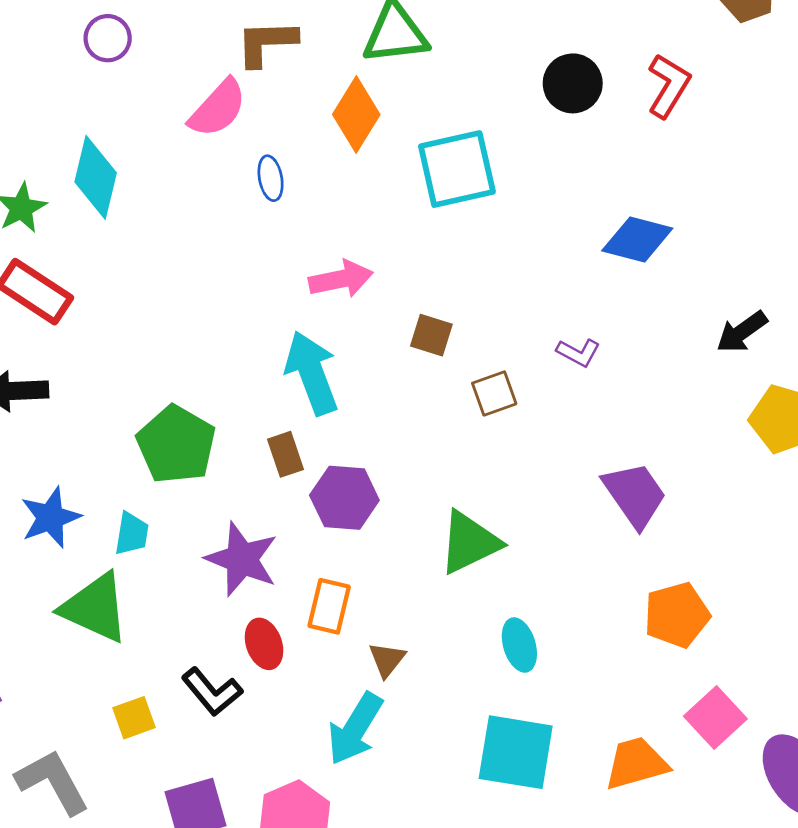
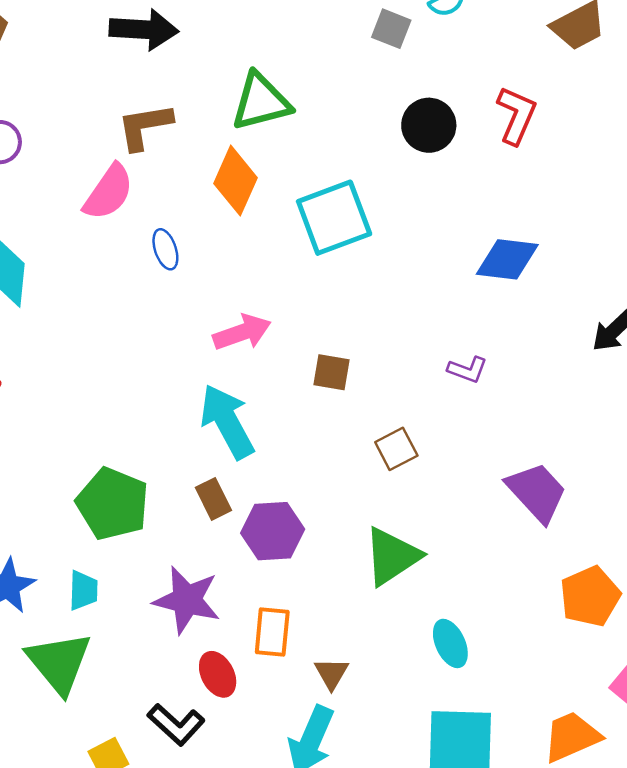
brown square: (494, 393) -> (396, 449), moved
green triangle: (95, 608) -> (59, 663), turned 34

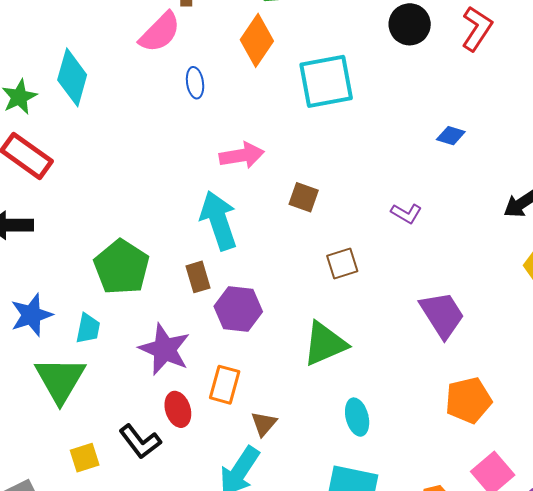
blue diamond: (507, 259) -> (451, 136), size x0.6

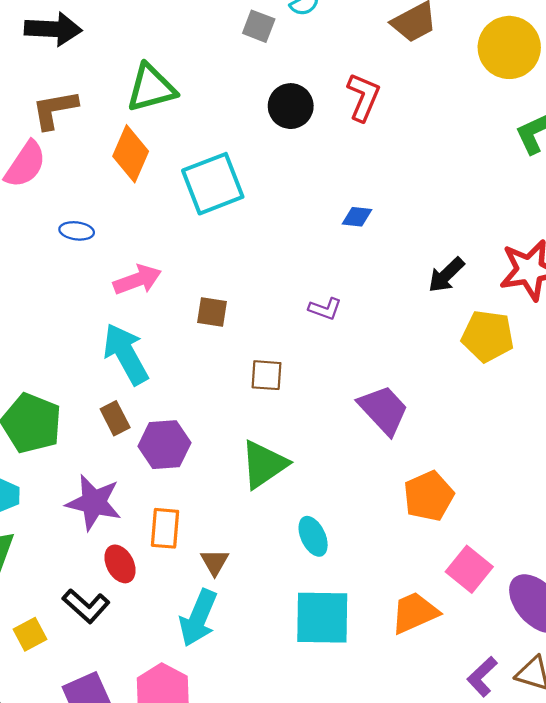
blue ellipse: (195, 83) -> (77, 231), moved, turned -64
brown square: (342, 263) -> (266, 375), turned 32

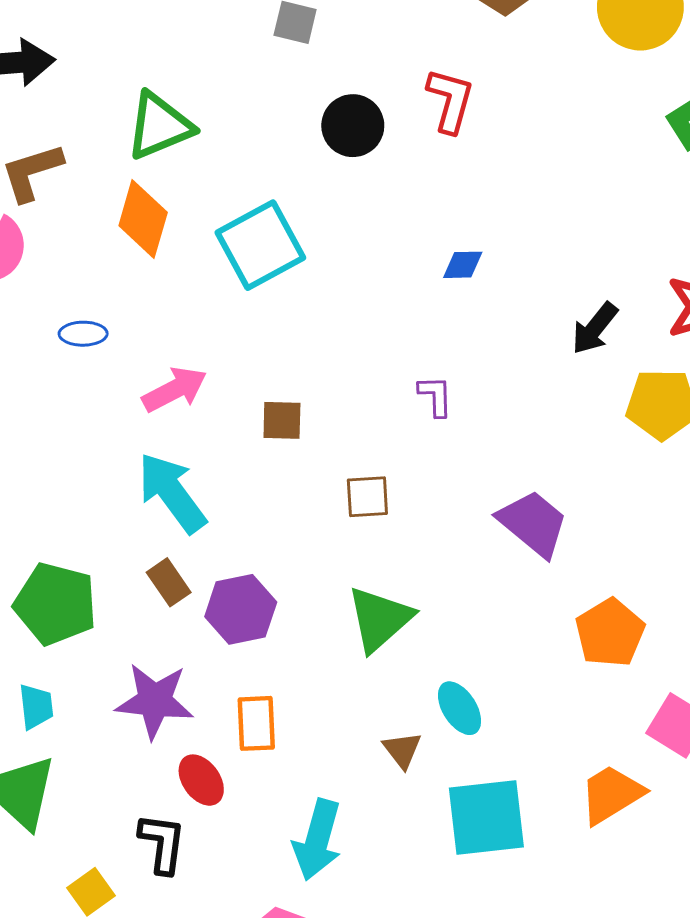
purple L-shape: (325, 309) -> (436, 396), turned -104
brown triangle: (215, 562) -> (402, 750), moved
black L-shape: (86, 606) -> (162, 843), turned -117

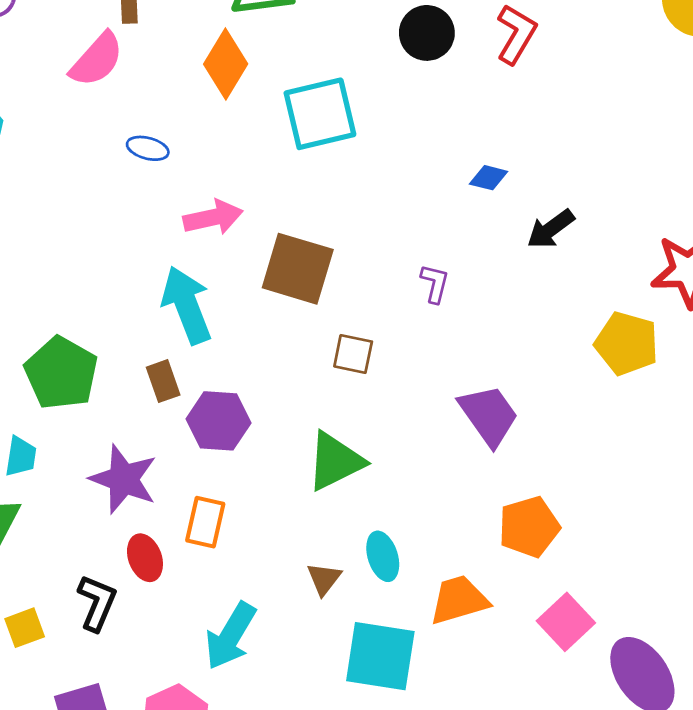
black arrow: (595, 328) -> (551, 229), moved
brown square: (282, 420) -> (298, 269), size x1.8
orange trapezoid: (611, 794) -> (459, 600), moved

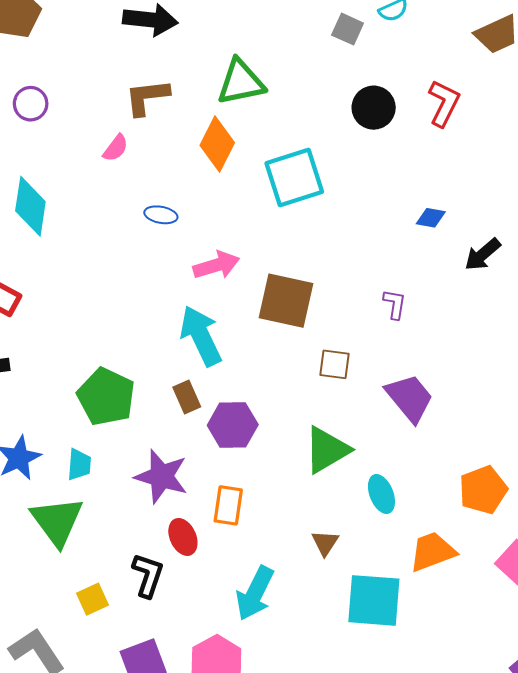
pink semicircle: (97, 60) -> (116, 148), size x0.6
purple trapezoid: (489, 415) -> (410, 398), moved
cyan ellipse: (383, 556) -> (381, 494), moved

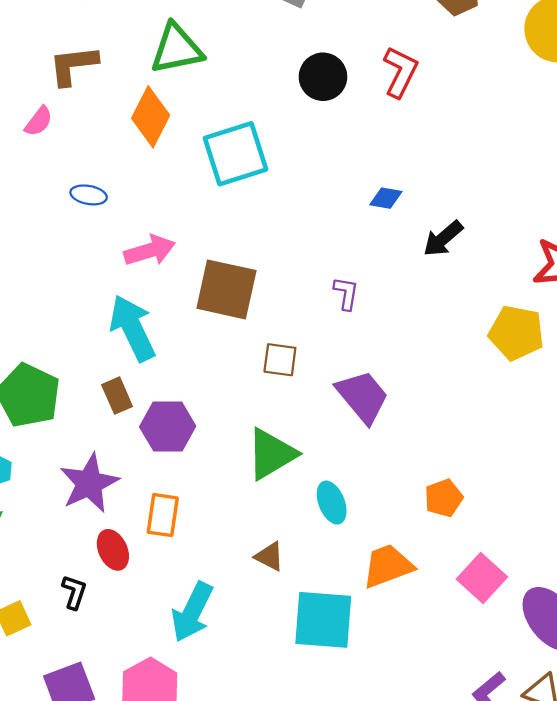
purple star: (161, 476) -> (89, 483), turned 30
orange pentagon: (483, 490) -> (444, 498), size x0.7
brown triangle: (325, 543) -> (269, 556), turned -36
black L-shape: (148, 575) -> (74, 592), size x0.7

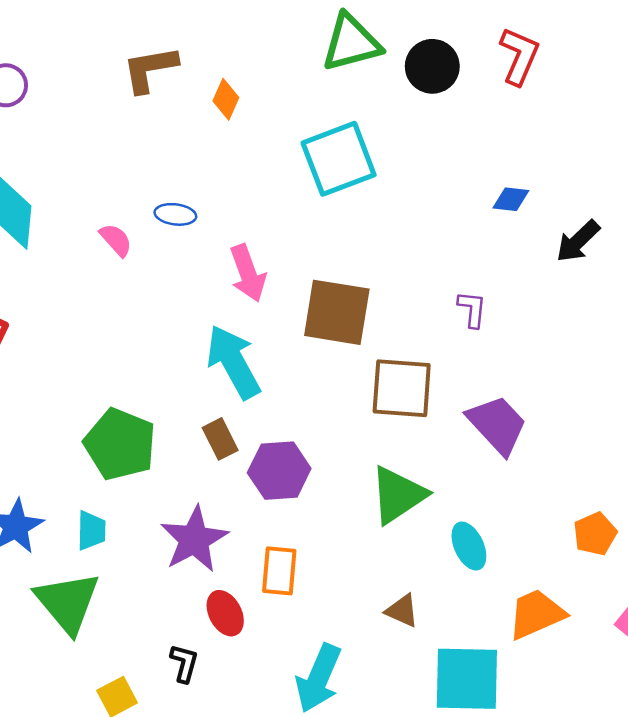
green triangle: (177, 49) -> (351, 43), moved
orange diamond: (151, 117) -> (226, 99), moved, size x0.6
pink semicircle: (39, 121) -> (116, 240), moved, turned -76
pink arrow: (150, 251) -> (248, 273), turned 90
brown square: (280, 360) -> (402, 388), size x1.6

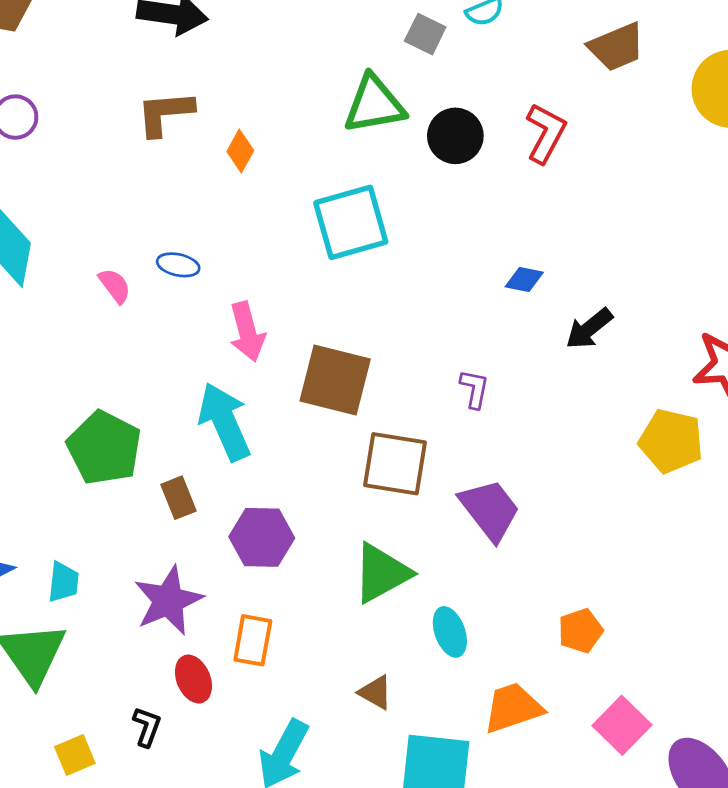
brown rectangle: (220, 439) -> (179, 498), moved
green pentagon: (120, 444) -> (104, 448), moved

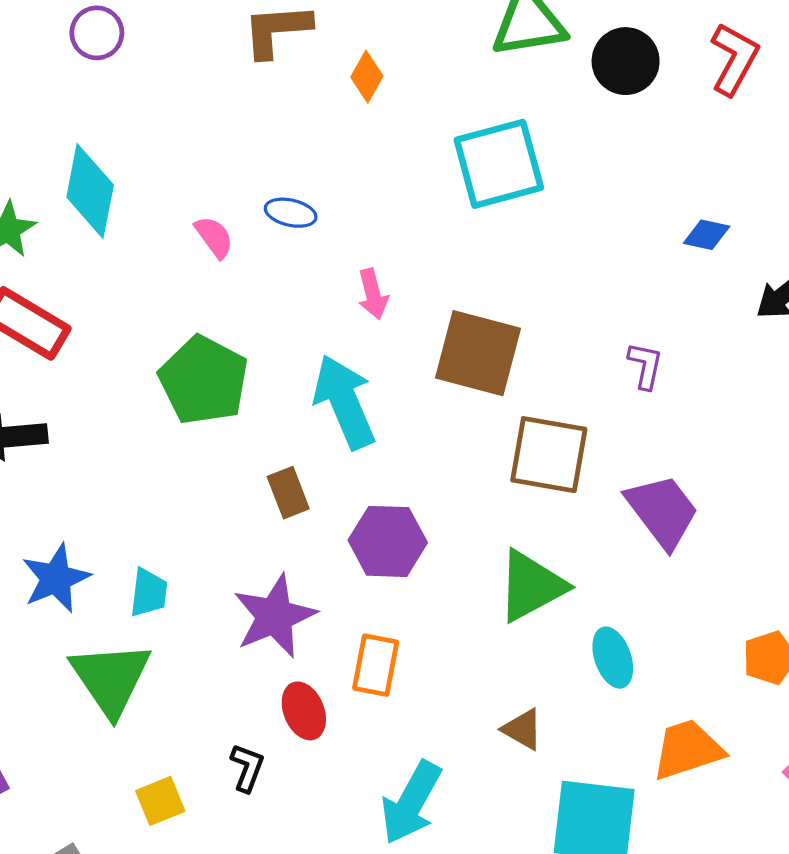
pink arrow: (247, 332) -> (373, 294), size x0.7
green pentagon: (104, 448) -> (204, 380), moved

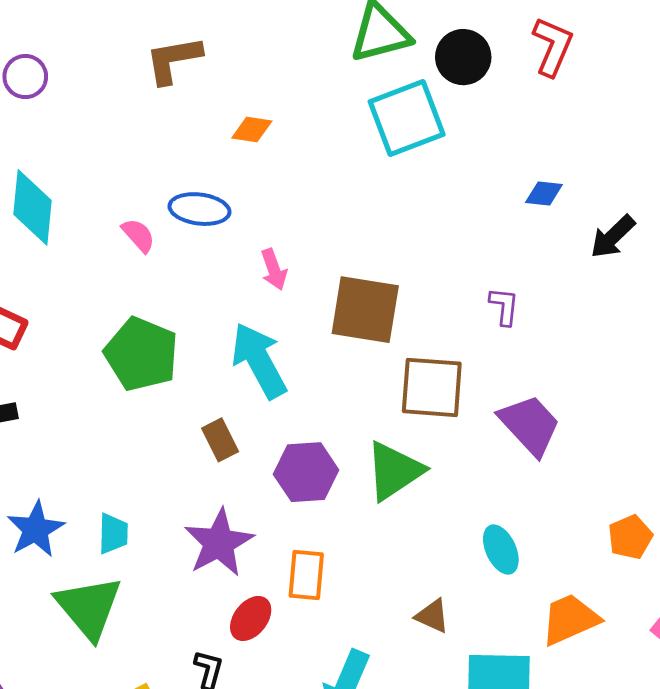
orange diamond: (367, 77) -> (252, 129), moved, turned 75
cyan square: (499, 164) -> (407, 118), moved
blue ellipse: (291, 213) -> (199, 209), size x1.4
green triangle: (531, 586) -> (394, 471), moved
red ellipse: (304, 711) -> (251, 618), turned 66

